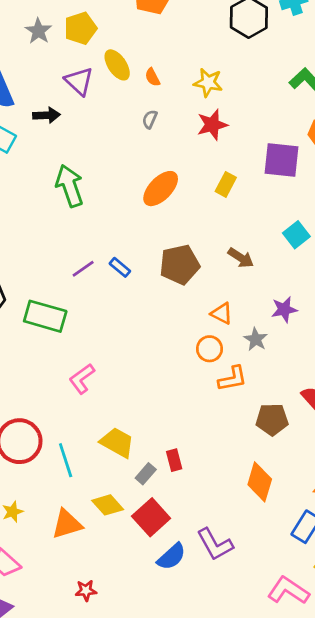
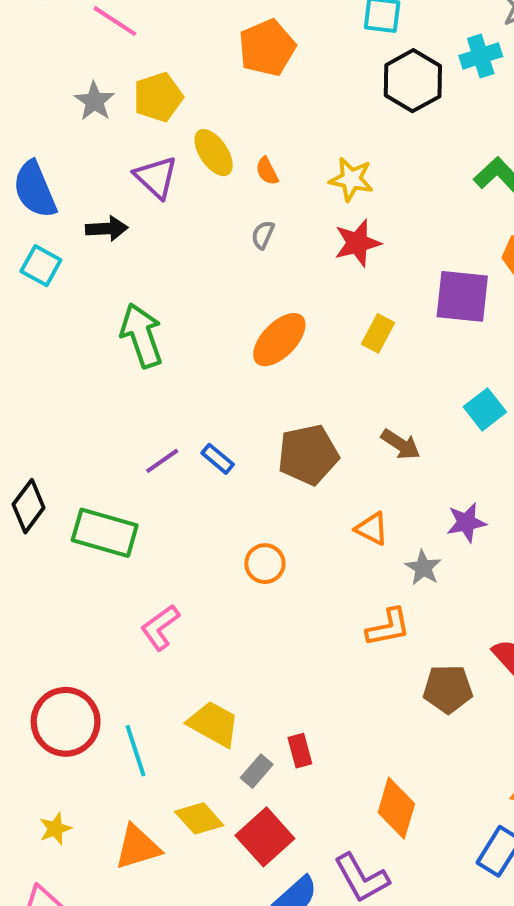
orange circle: (209, 349) -> (265, 564), moved
orange diamond: (260, 482) -> (396, 808), moved

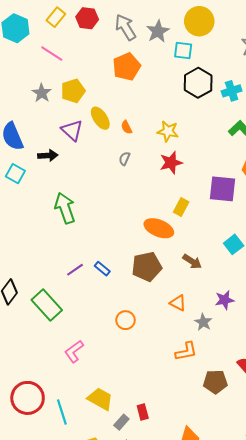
cyan cross: (481, 56) -> (232, 91), moved
orange ellipse: (279, 340) -> (159, 228), moved, turned 68
green rectangle: (105, 533) -> (47, 305), turned 32

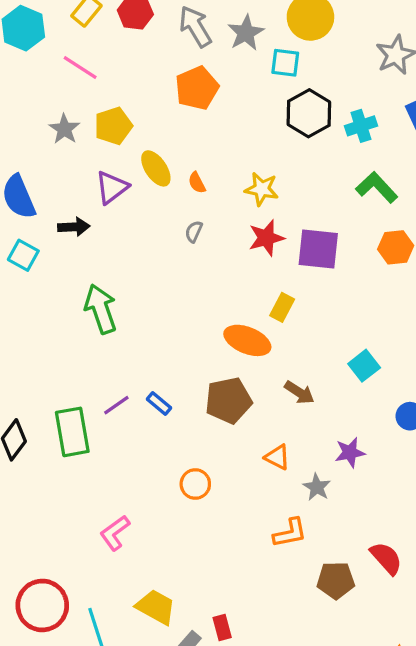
purple triangle: (72, 130) -> (112, 187), turned 40
purple square: (222, 189) -> (318, 249), moved
green rectangle: (47, 305) -> (72, 432), moved, turned 32

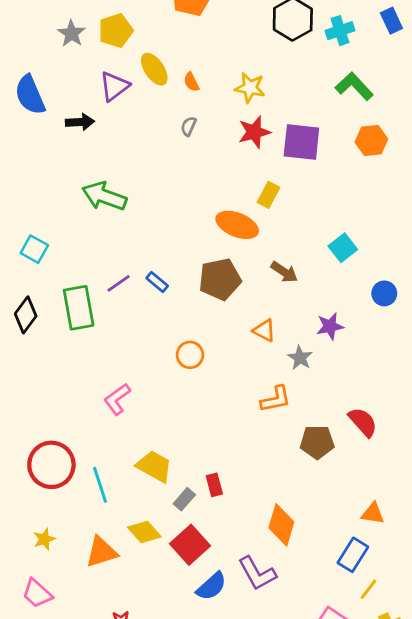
cyan square: (23, 255) -> (34, 249), moved
green arrow: (101, 309) -> (104, 196), turned -51

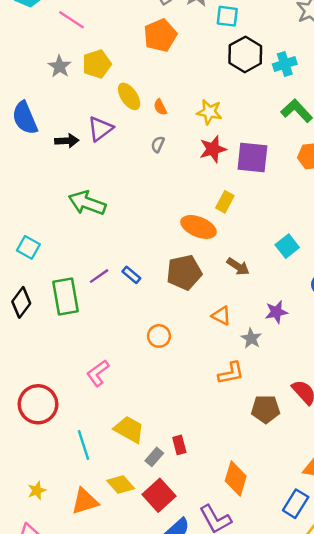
purple triangle: (114, 86) -> (100, 129), moved
red circle: (51, 465) -> (38, 404), moved

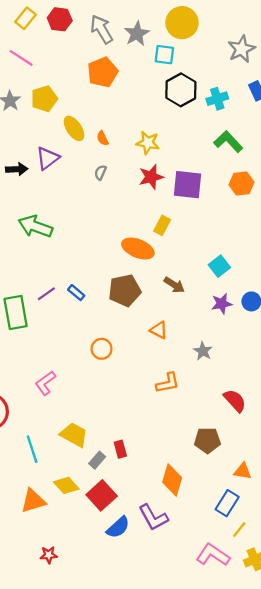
purple star: (276, 312) -> (222, 304), moved
gray star: (251, 338) -> (203, 351), moved
brown pentagon: (266, 409) -> (207, 440), moved

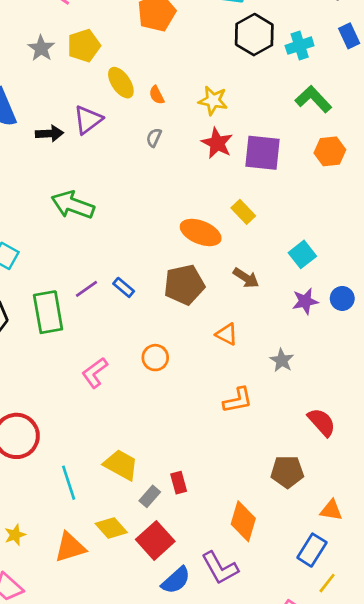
red star: (151, 177) -> (217, 143), turned -30
yellow rectangle: (162, 225) -> (243, 212), moved, turned -72
pink L-shape: (45, 383) -> (95, 373), moved

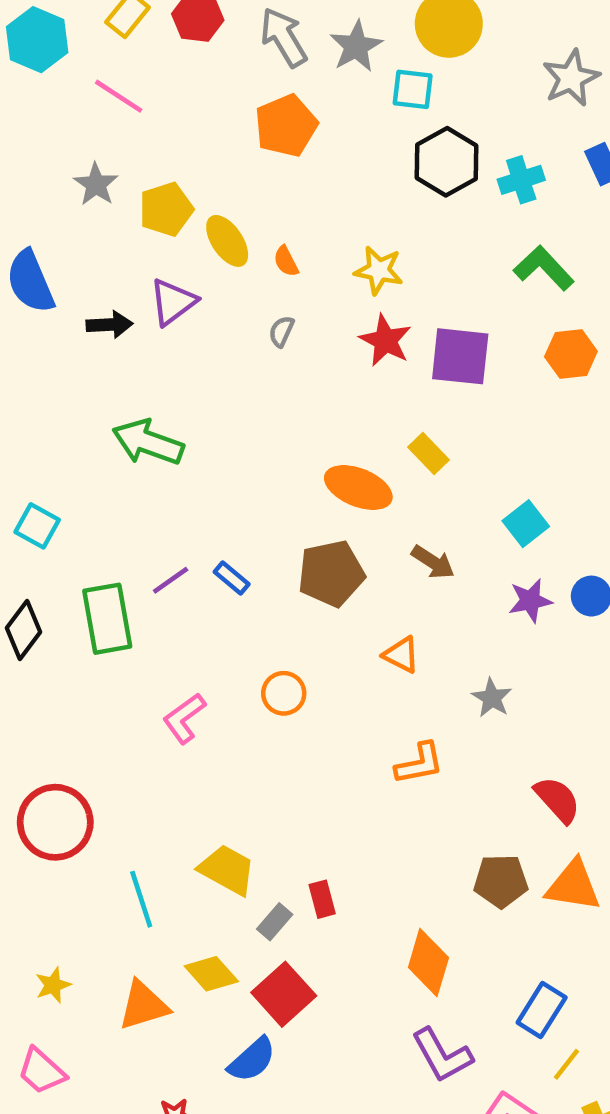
yellow pentagon: (84, 46) -> (166, 209), moved
orange triangle: (331, 510) -> (573, 886), moved, size x1.5
purple L-shape: (220, 568) -> (442, 1055), moved
blue semicircle: (176, 580) -> (252, 1060), moved

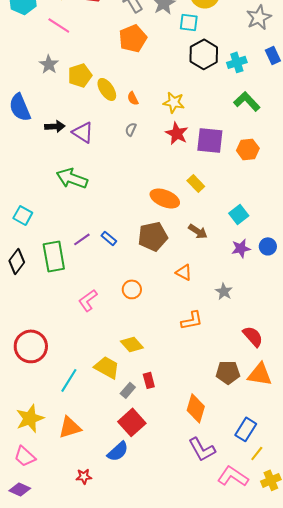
purple triangle: (173, 302) -> (83, 132), moved, turned -50
orange hexagon: (571, 354) -> (248, 149), moved
cyan line: (141, 899) -> (69, 380), turned 50
yellow diamond: (211, 974) -> (132, 344), moved
yellow star: (53, 985) -> (30, 418), size x1.8

